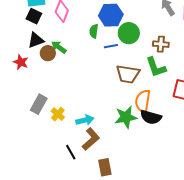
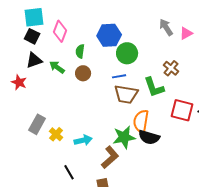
green semicircle: (94, 31) -> (80, 51), moved
brown cross: (161, 44) -> (171, 68), moved, turned 35
blue line: (111, 46) -> (119, 76), moved
brown circle: (48, 53) -> (83, 73), moved
brown L-shape: (91, 139) -> (110, 157), moved

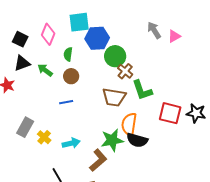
cyan square: (34, 17) -> (79, 22), moved
brown cross: (171, 68) -> (125, 71), moved
blue line: (119, 76) -> (66, 102), moved

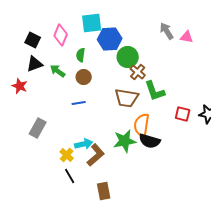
pink triangle: (174, 36) -> (187, 37), turned 40
red square: (170, 113) -> (183, 114), size x0.7
yellow cross: (44, 137) -> (67, 155), moved
brown L-shape: (98, 160) -> (96, 155), moved

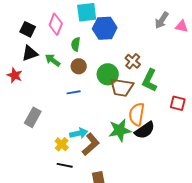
gray arrow: (167, 31) -> (162, 20), turned -114
green circle: (128, 57) -> (108, 74), moved
green L-shape: (155, 91) -> (150, 80), turned 45
black semicircle: (150, 141) -> (145, 130), turned -50
black line: (70, 176) -> (65, 165), turned -49

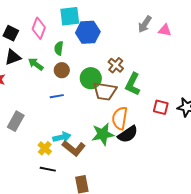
brown L-shape: (91, 144) -> (74, 148), turned 80

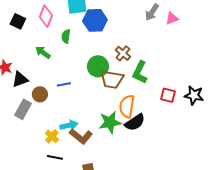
pink triangle: (165, 30) -> (172, 18), turned -32
black triangle: (13, 57) -> (20, 79), moved
brown circle: (62, 70) -> (40, 94), moved

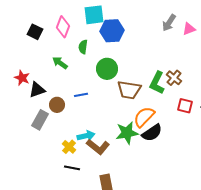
brown cross: (123, 53) -> (174, 78), moved
green circle: (98, 66) -> (107, 69), moved
orange semicircle: (127, 106) -> (144, 117), turned 35

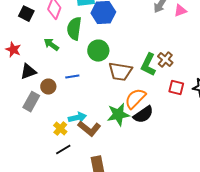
green semicircle: (83, 47) -> (74, 29), size x1.6
red star: (22, 78) -> (13, 50), moved
black line: (72, 168) -> (63, 150), turned -42

